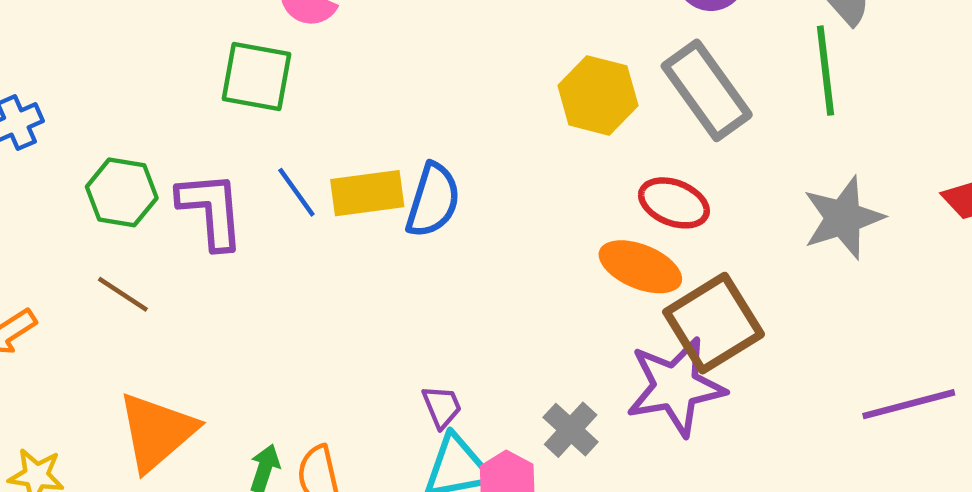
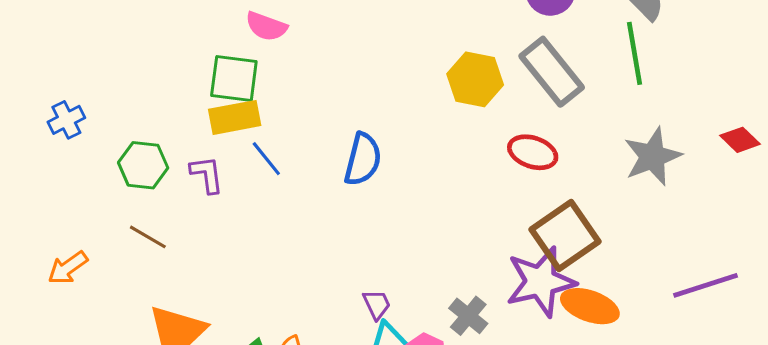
yellow rectangle: (367, 193) -> (235, 117), moved
purple L-shape: (211, 210) -> (207, 174), size x0.7
orange ellipse: (640, 267) -> (590, 306), moved

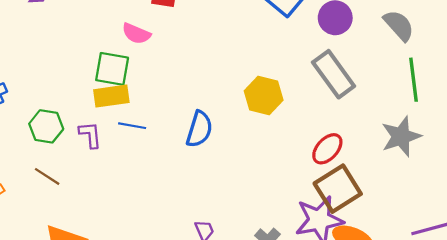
green line: (635, 53) -> (414, 80), moved
yellow hexagon: (475, 79) -> (264, 96), moved
red ellipse: (533, 152) -> (327, 149), moved, turned -68
blue line: (266, 159) -> (132, 126), turned -44

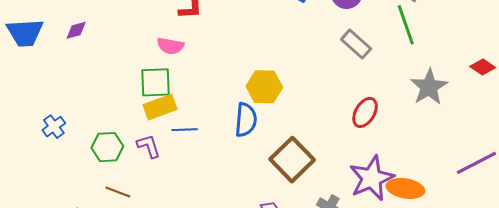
gray rectangle: (334, 74) -> (356, 44), size x0.7
green line: (414, 80) -> (406, 25), moved
yellow hexagon: (264, 96) -> (264, 87), moved
brown square: (338, 189) -> (292, 160), moved

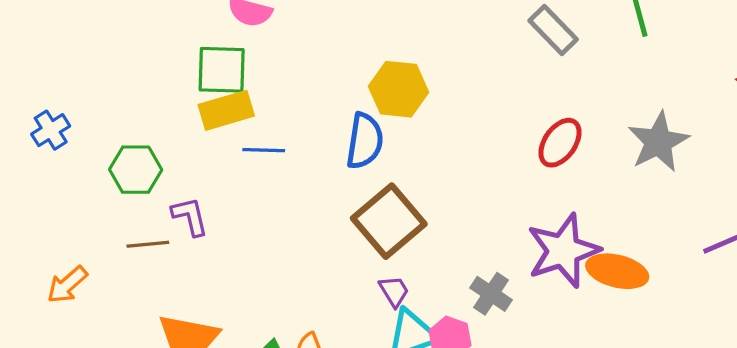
gray star: (429, 87) -> (658, 142), moved
purple L-shape: (149, 146) -> (190, 216), moved
brown square: (292, 160) -> (389, 221), moved
brown line: (118, 192) -> (148, 244), turned -30

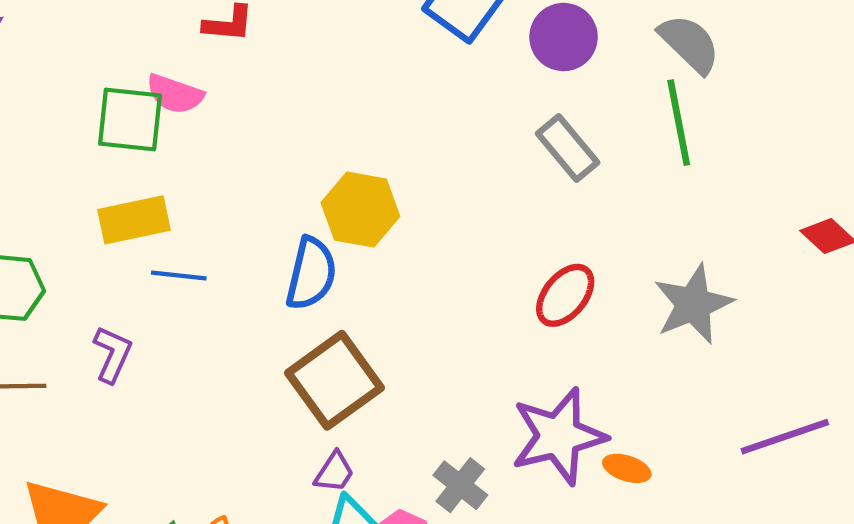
green square: (222, 70) -> (130, 120), moved
purple L-shape: (190, 216) -> (112, 354), moved, turned 33
orange ellipse: (617, 271) -> (627, 468), size x0.6
purple trapezoid: (394, 291) -> (334, 472), turned 60

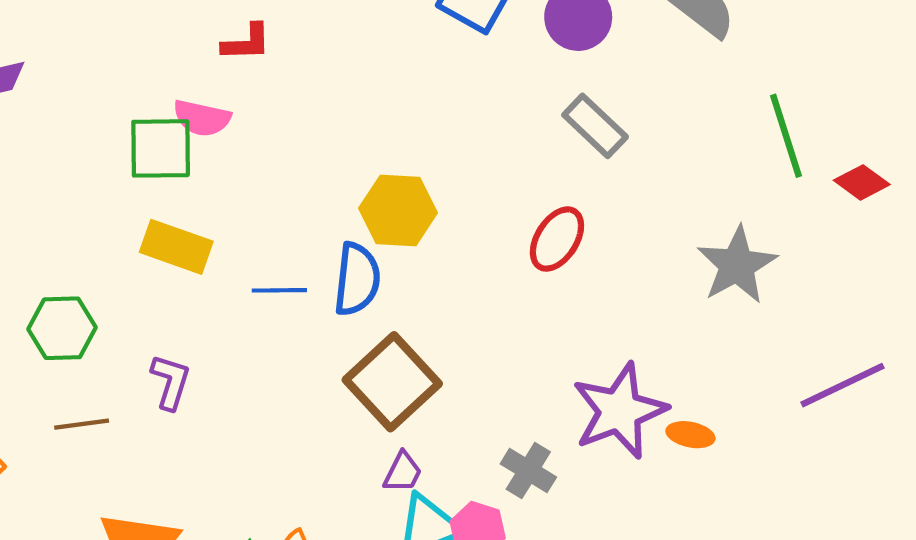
green line: (679, 123) -> (786, 136), moved
yellow rectangle: (134, 220) -> (176, 247), turned 38
blue line: (179, 275) -> (279, 290), moved
red ellipse: (565, 295) -> (557, 239), moved

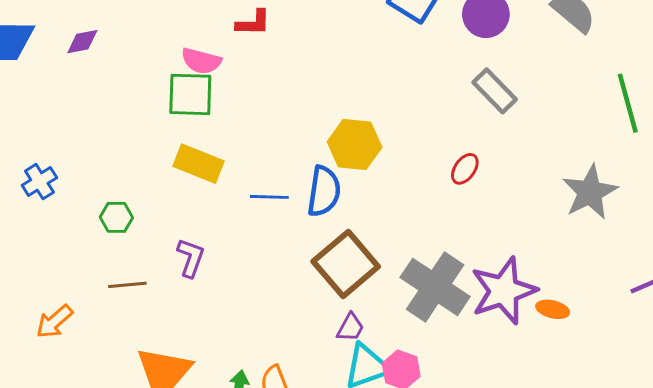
pink semicircle: (202, 118) -> (201, 61), moved
red ellipse: (557, 239) -> (465, 169), size x0.7
green hexagon: (62, 328) -> (116, 217), size x0.7
gray cross: (528, 470) -> (435, 287), moved, size x1.8

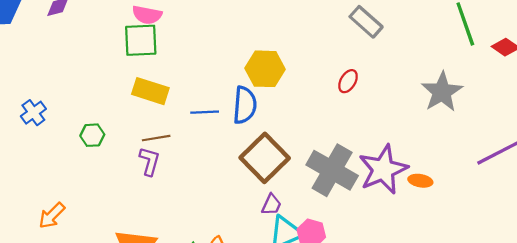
brown line: (127, 285) -> (156, 138), moved

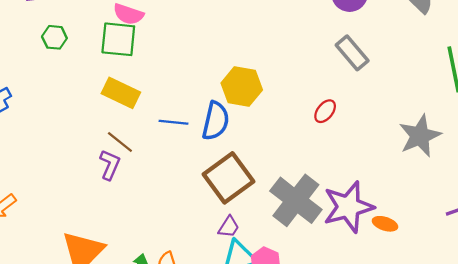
green hexagon: (92, 135) -> (54, 37), moved
brown line: (156, 138) -> (120, 142), turned 40

